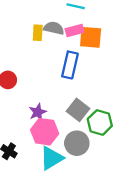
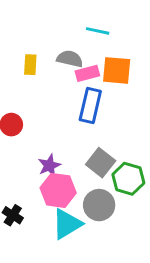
pink rectangle: (75, 30) -> (87, 73), moved
yellow rectangle: (38, 33) -> (30, 65), moved

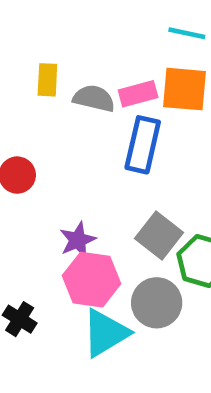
cyan line: (98, 31) -> (187, 33), moved
gray semicircle: (70, 59) -> (94, 98), moved

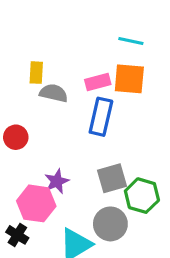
gray semicircle: (94, 98) -> (54, 93), moved
gray square: (159, 235) -> (112, 178), turned 36
pink hexagon: (92, 280) -> (36, 203), moved

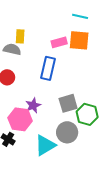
gray semicircle: (54, 93) -> (12, 49), moved
blue rectangle: (101, 117) -> (48, 68), moved

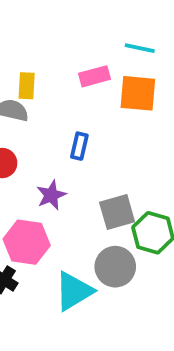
pink rectangle: (59, 42) -> (94, 76), moved
blue rectangle: (48, 68) -> (79, 146), size x0.6
purple star: (33, 105) -> (51, 195), moved

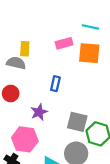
gray square: (117, 212) -> (77, 122), turned 30

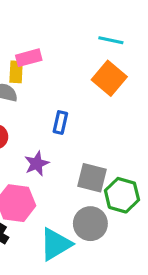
pink rectangle: (64, 43) -> (29, 58), moved
orange square: (89, 53) -> (109, 78), turned 35

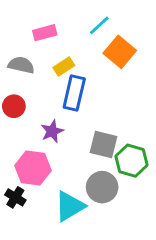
cyan line: (111, 40) -> (99, 25), moved, turned -55
yellow rectangle: (16, 72) -> (64, 67), moved, turned 54
blue rectangle: (60, 122) -> (74, 93), size x1.6

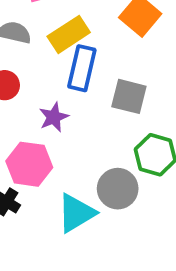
yellow rectangle: (64, 67) -> (69, 34), size x1.5
gray square: (104, 144) -> (129, 96), moved

